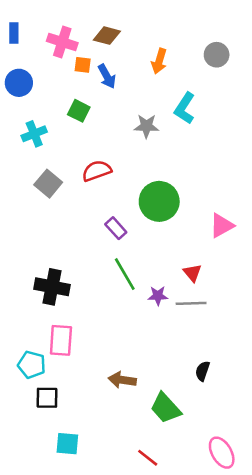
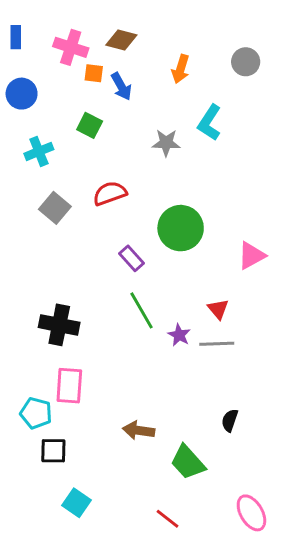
purple star: (158, 296) -> (179, 335), turned 30
cyan square: (67, 444) -> (76, 503), turned 30

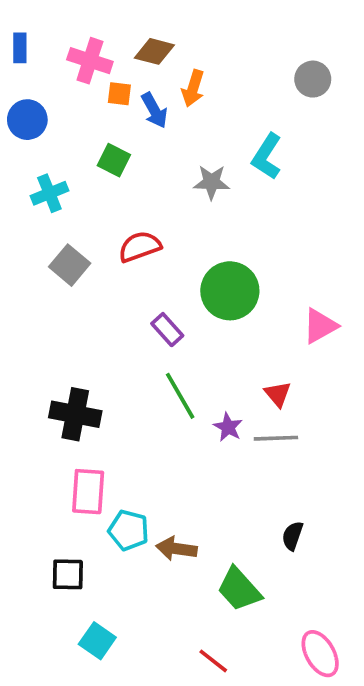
orange arrow: (181, 69) -> (193, 88), moved
cyan pentagon: (36, 413) -> (129, 530), moved

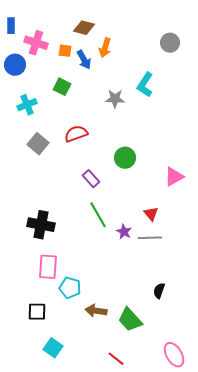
pink cross: (90, 61) -> (36, 43), moved
green circle: (230, 291) -> (125, 158), size x0.7
brown arrow: (176, 549) -> (96, 311), moved

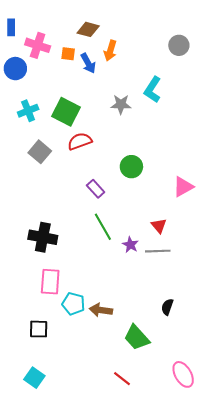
green square: (62, 87) -> (66, 112), moved, size x1.5
brown arrow: (96, 311) -> (101, 310), moved
cyan square: (53, 348) -> (34, 378), moved

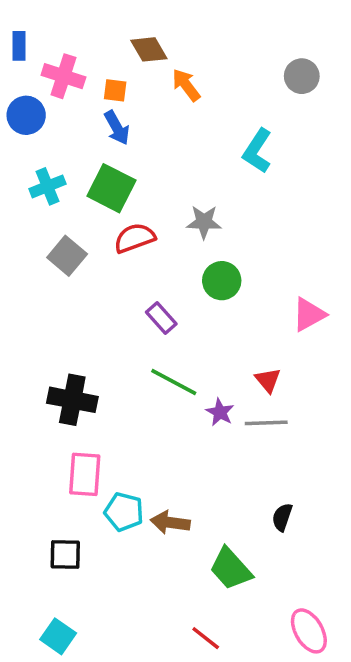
brown diamond: (88, 29) -> (149, 49), turned 45
orange arrow: (110, 51) -> (186, 85), turned 126
blue arrow: (88, 63) -> (117, 128), moved
gray star: (121, 104) -> (204, 222), moved
green line: (103, 227) -> (174, 382), turned -32

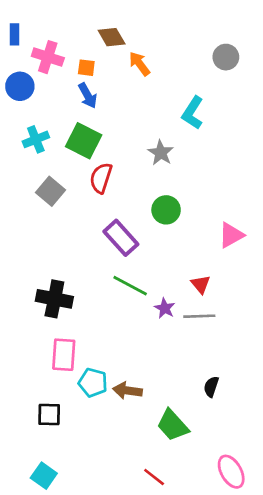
gray star: (204, 222) -> (161, 153), moved, turned 30
red semicircle: (135, 238) -> (101, 178), turned -52
purple rectangle: (161, 318) -> (121, 238), size x1.5

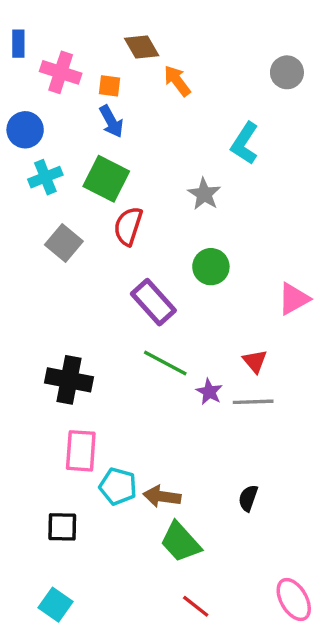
blue circle: (20, 86) -> (25, 130), moved
black semicircle: (211, 387) -> (248, 498), moved
green trapezoid: (173, 425) -> (181, 542), moved

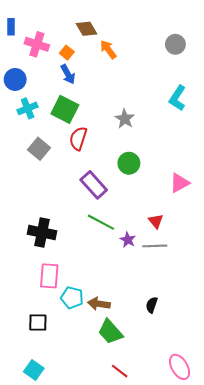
orange square: (110, 86) -> (67, 53), turned 32
cyan L-shape: (245, 143) -> (177, 98), moved

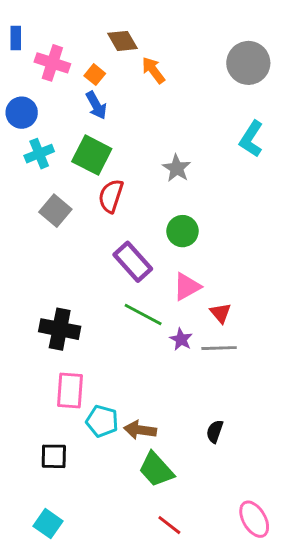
gray circle: (175, 44) -> (248, 63), size x1.5
pink triangle: (180, 183) -> (187, 287), moved

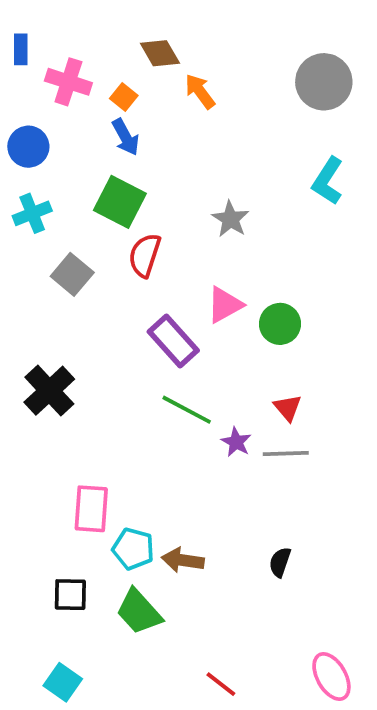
cyan cross: (39, 154) -> (32, 213), moved
green circle: (183, 231) -> (280, 324), moved
pink triangle: (187, 287) -> (225, 305), moved
black cross: (60, 329) -> (49, 391), moved, turned 36
green trapezoid: (156, 469) -> (139, 612), moved

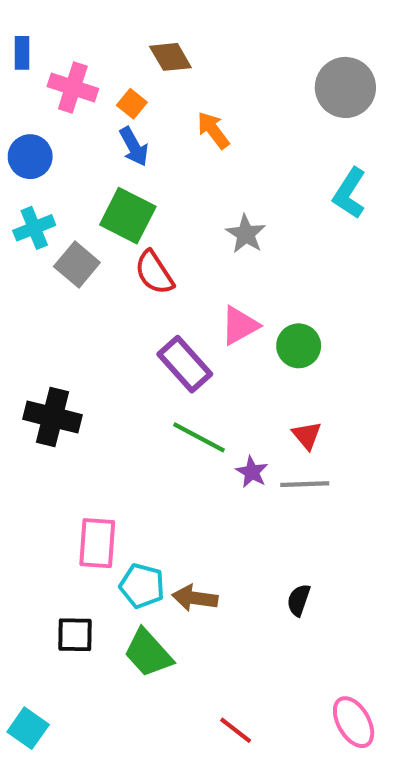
orange arrow: (200, 91) -> (213, 130), moved
red semicircle: (145, 255) -> (154, 273), turned -51
gray square: (72, 274) -> (77, 264), moved
black cross: (49, 391) -> (53, 417), turned -33
cyan square: (63, 682) -> (28, 728), moved

